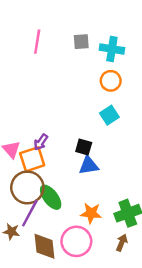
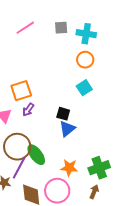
pink line: (37, 42) -> (25, 28), turned 48
orange square: (32, 159) -> (21, 91), moved
blue triangle: (89, 165) -> (67, 129), turned -30

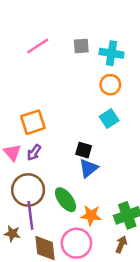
purple arrow: (28, 110) -> (34, 152), moved
green ellipse: (36, 155) -> (66, 200), moved
purple line: (19, 168) -> (30, 215), turned -35

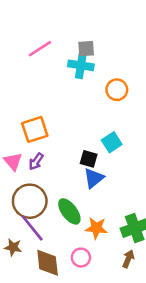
cyan cross: (112, 53) -> (81, 65), moved
cyan square: (109, 119) -> (112, 142), moved
purple line: (30, 215) -> (32, 228), turned -32
pink circle: (76, 243) -> (81, 258), size x0.6

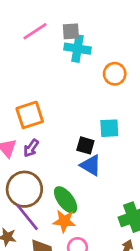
gray square: (86, 49) -> (71, 31), moved
cyan square: (112, 142) -> (109, 128), turned 30
blue triangle: (94, 178) -> (91, 165), turned -50
orange star: (96, 228) -> (64, 221), moved

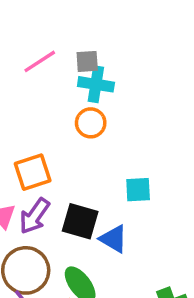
orange circle: (115, 74) -> (91, 123), moved
black square: (85, 145) -> (80, 221), moved, size x1.5
purple arrow: (31, 148) -> (34, 216), size x1.5

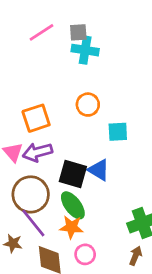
orange circle: (91, 123) -> (88, 105), moved
purple arrow: (34, 216) -> (37, 152), turned 40
black square: (80, 221) -> (73, 174), moved

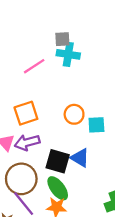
pink line: (42, 32) -> (34, 66), moved
orange circle: (88, 105) -> (74, 114), moved

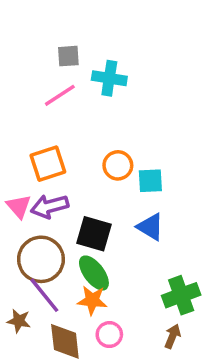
gray square: (62, 39) -> (68, 56), moved
blue triangle: (80, 158) -> (150, 227), moved

